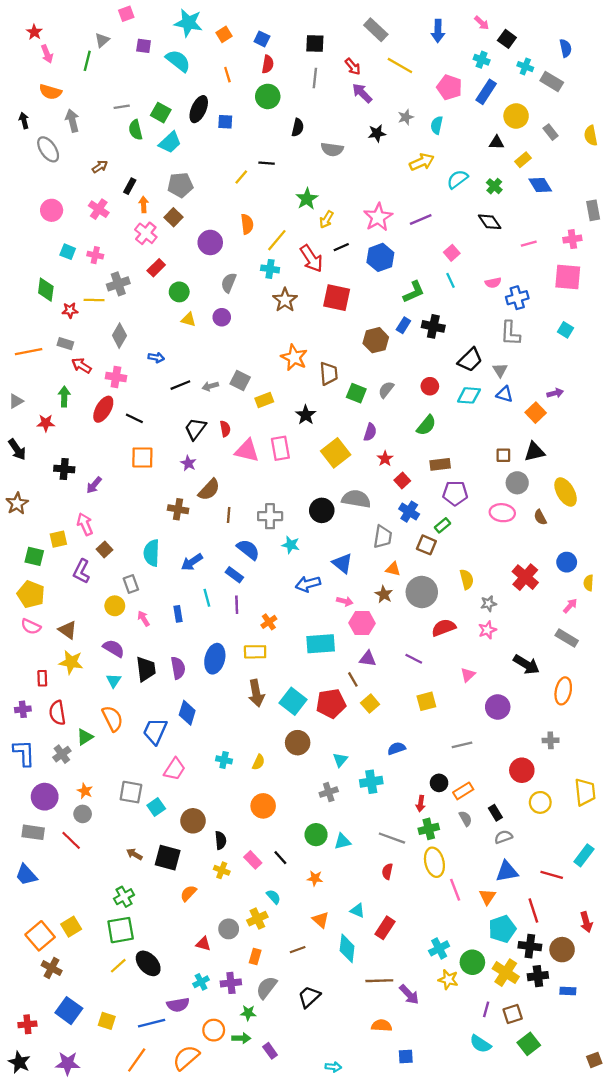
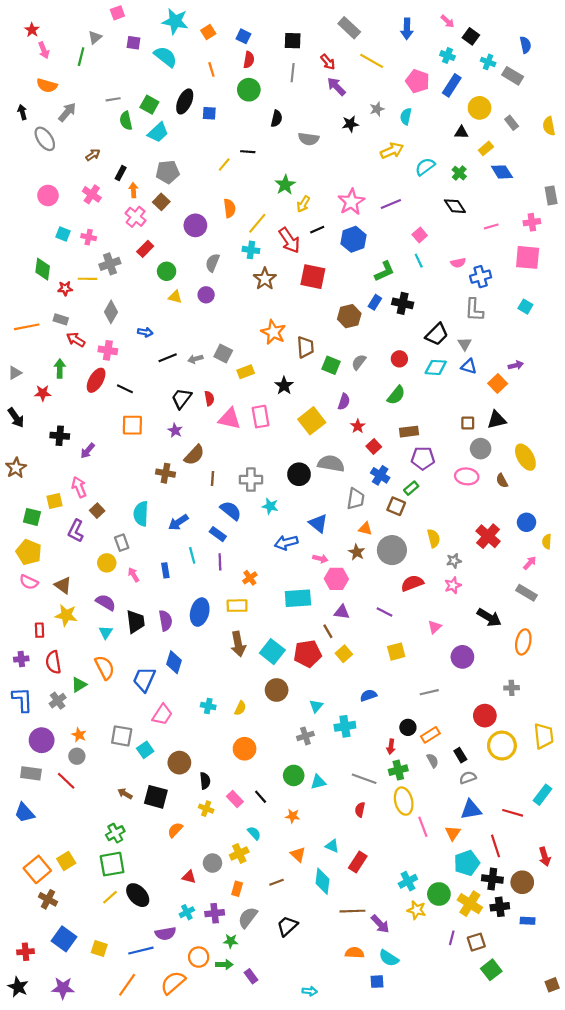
gray arrow: (72, 121) -> (67, 112), turned 54
yellow circle: (540, 802) -> (502, 746), size x1.4
cyan semicircle: (480, 1044) -> (389, 958), moved

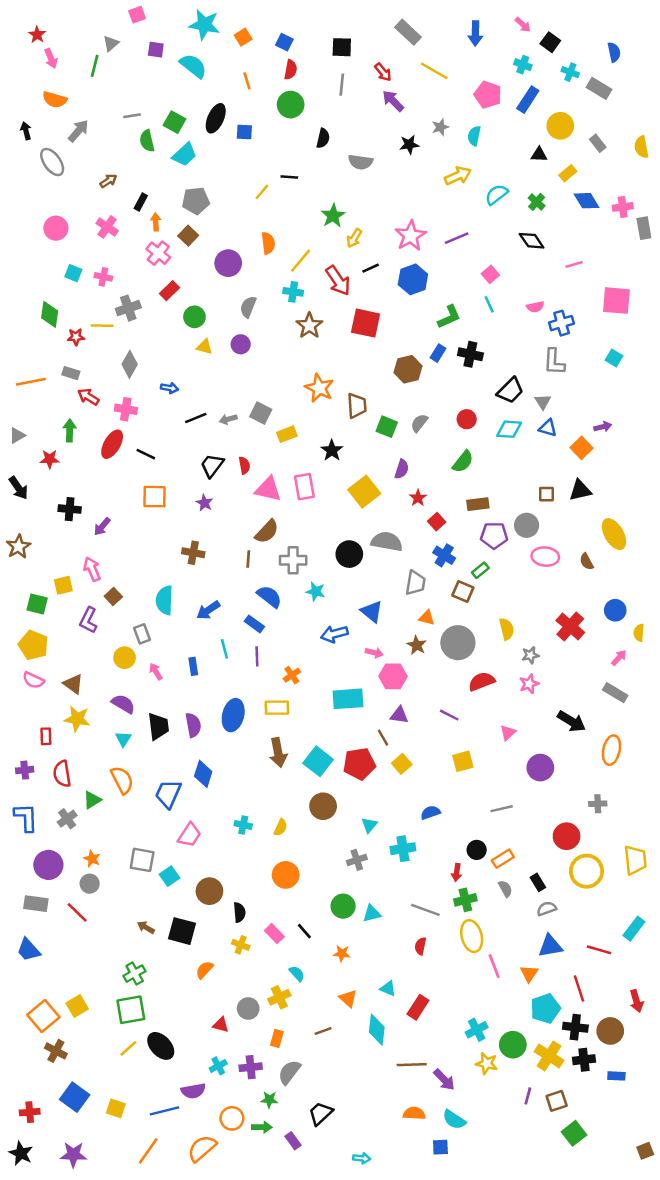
pink cross: (532, 222) -> (623, 207), moved
gray circle: (481, 449) -> (527, 525), moved
brown semicircle: (194, 455) -> (267, 532), moved
black trapezoid: (287, 926) -> (321, 1113), moved

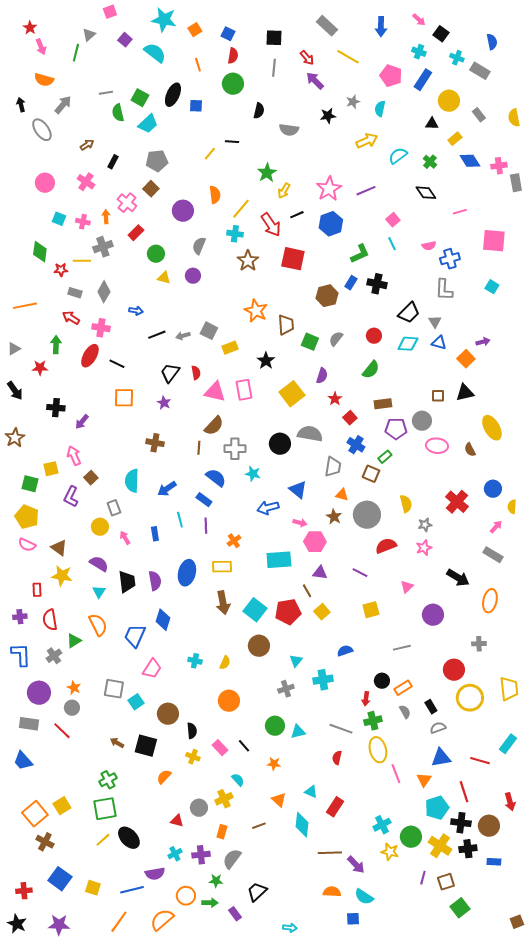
purple square: (156, 50) -> (125, 40), turned 32
orange arrow: (156, 222) -> (106, 217), moved
gray rectangle: (71, 373) -> (75, 293), moved

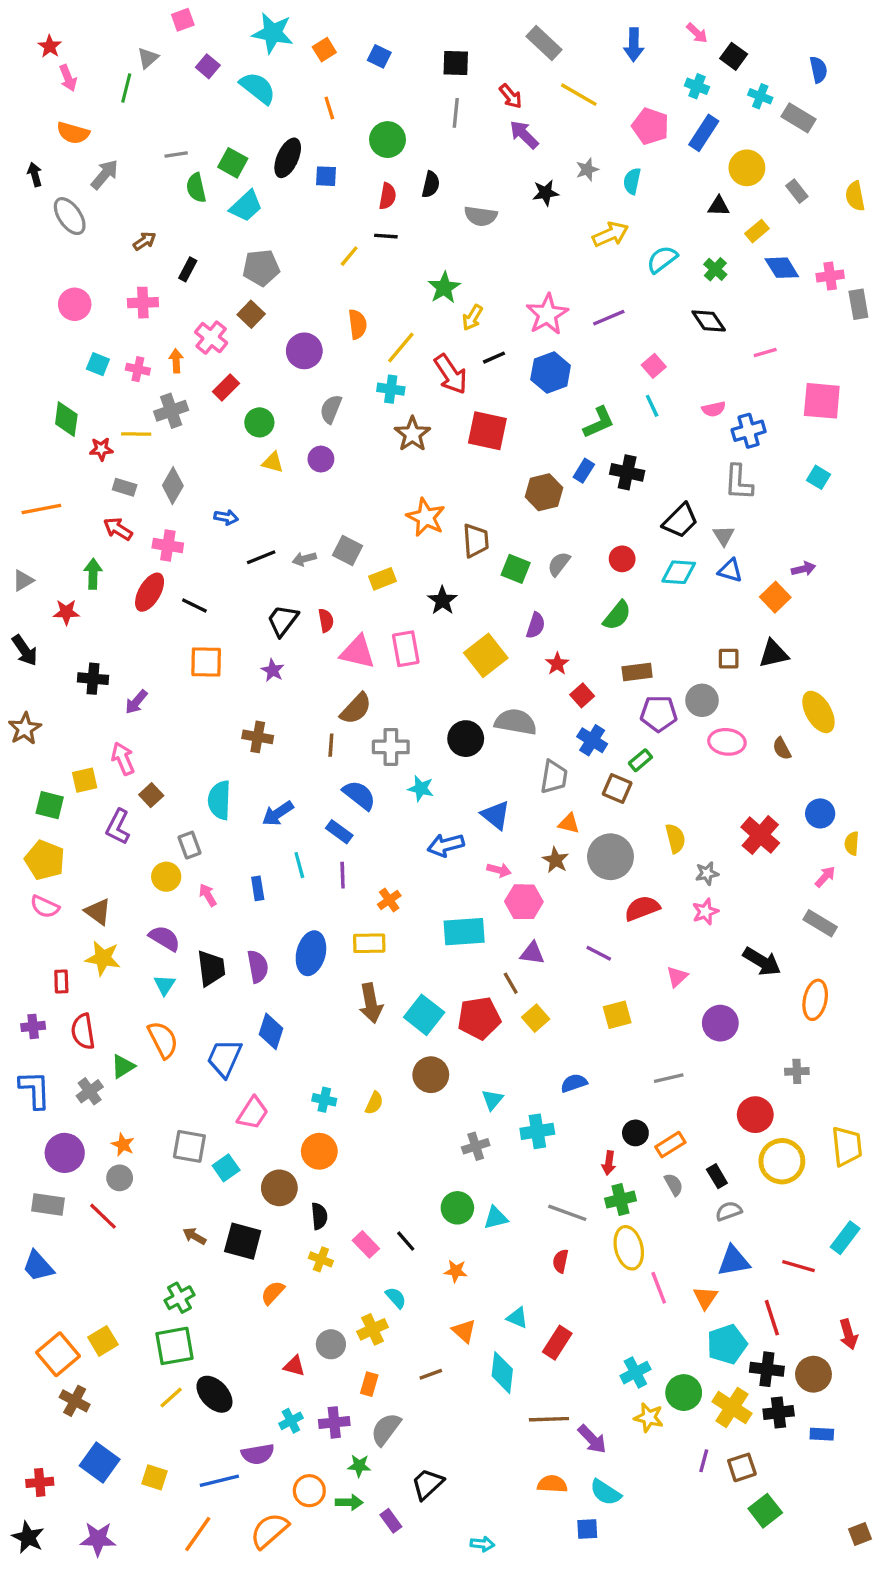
red semicircle: (233, 56) -> (388, 196), moved
pink cross: (86, 182) -> (143, 303), turned -36
orange circle: (229, 701) -> (319, 1151), moved

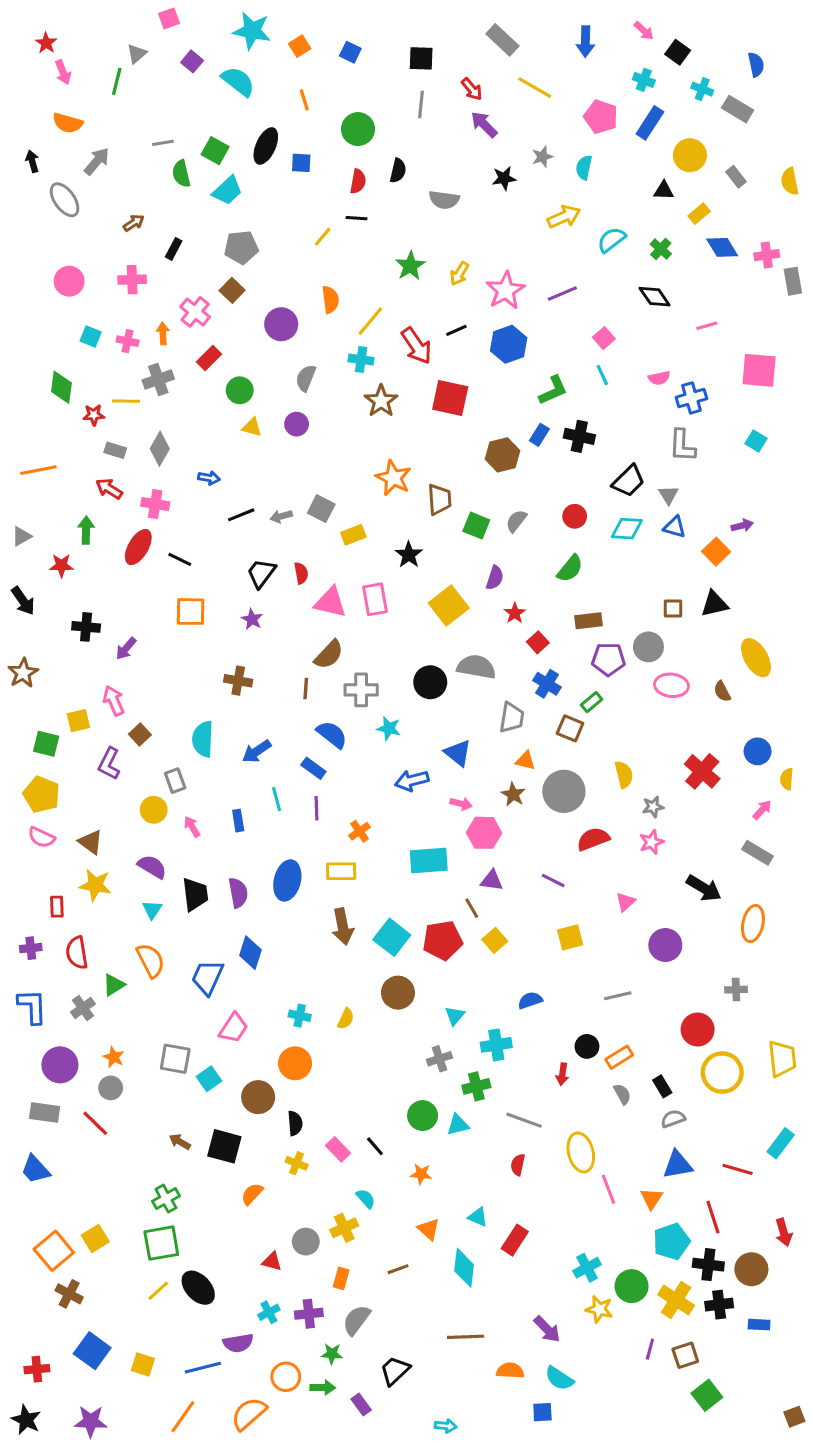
yellow arrow: (472, 318) -> (459, 274), moved
green cross: (620, 1200) -> (476, 1086), moved
brown line: (549, 1419) -> (466, 1337), moved

